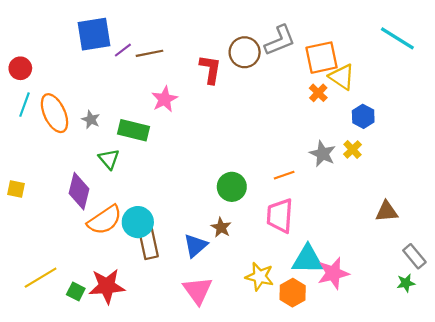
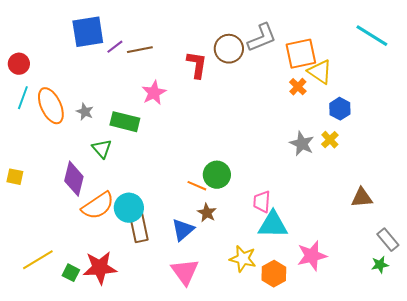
orange line: (284, 175) -> (197, 186), moved, turned 42
pink trapezoid: (280, 216) -> (262, 202), size x0.7
cyan triangle: (308, 259) -> (273, 225), moved

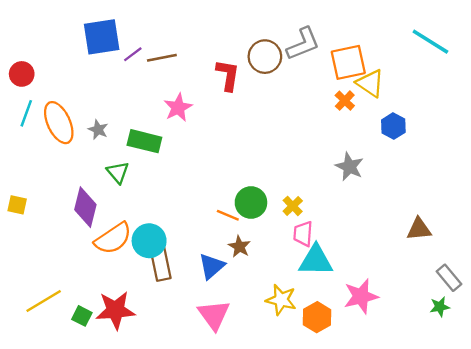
yellow cross: (330, 140) -> (293, 206), moved

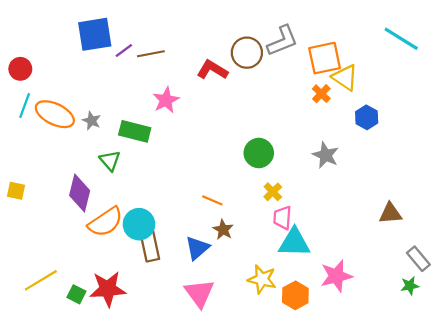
red L-shape: (228, 75) -> (212, 70), turned -68
orange ellipse: (59, 123) -> (55, 114), turned -39
green circle: (251, 203) -> (259, 153), moved

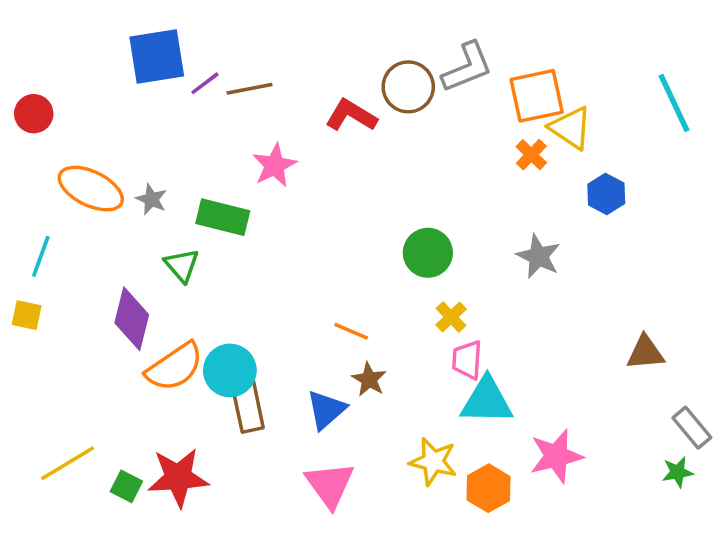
cyan line: (401, 39) -> (674, 103), moved, turned 33
cyan line: (25, 106) -> (41, 256), moved

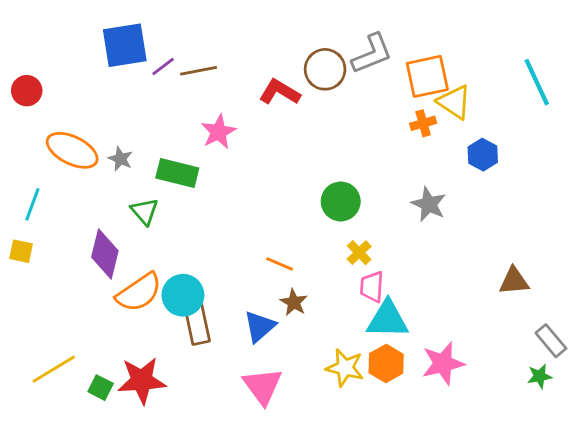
orange cross: (531, 155) -> (423, 123), turned 30
orange hexagon: (489, 488) -> (386, 363), moved

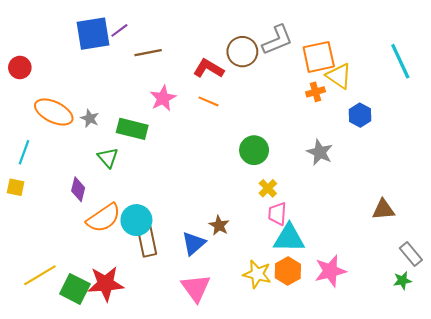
purple line: (163, 67) -> (119, 30), moved
purple diamond: (105, 254) -> (78, 189), size x0.7
orange line: (280, 264) -> (208, 101), moved
green square: (101, 388) -> (75, 289), size x1.6

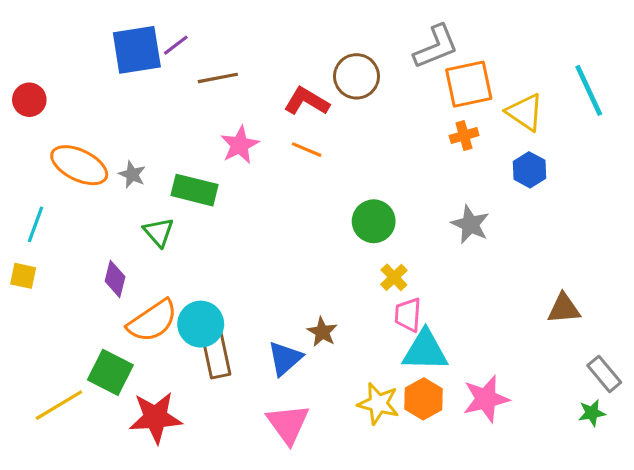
gray L-shape: (277, 40) -> (436, 47), moved
yellow triangle: (339, 76) -> (525, 112), moved
green square: (75, 289) -> (110, 372), moved

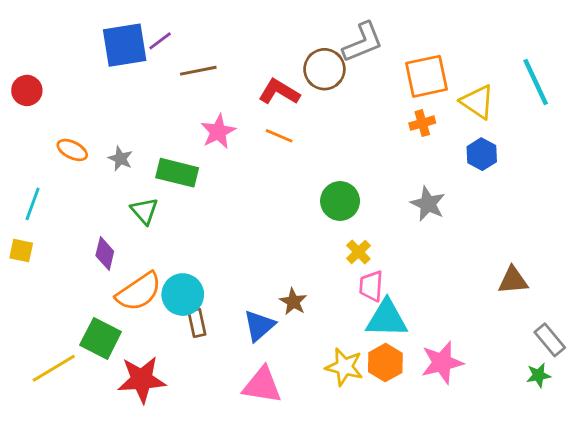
gray L-shape: (436, 47) -> (363, 42), moved
orange ellipse: (79, 165) -> (72, 150), size x0.6
brown rectangle: (216, 355) -> (197, 323), size x0.7
pink triangle: (288, 424) -> (262, 385), turned -45

